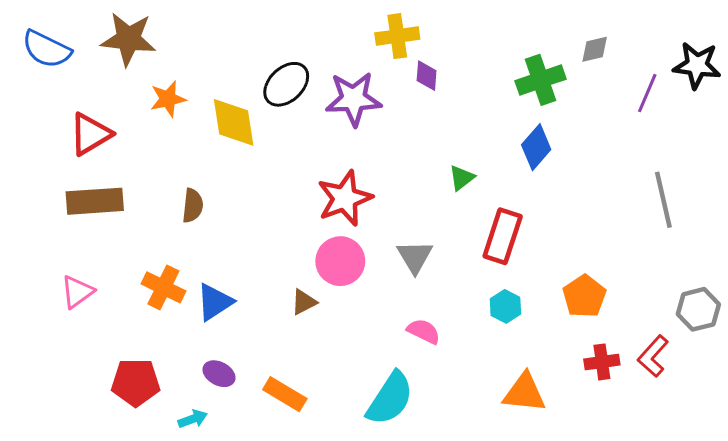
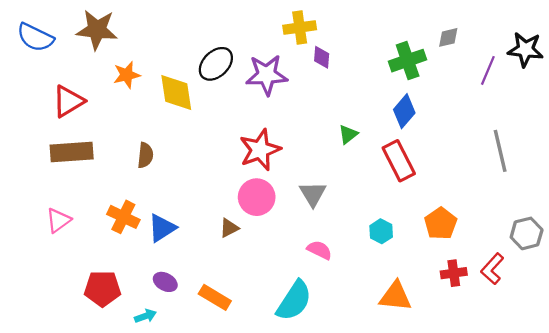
red rectangle: (503, 236) -> (399, 161), moved, turned -45

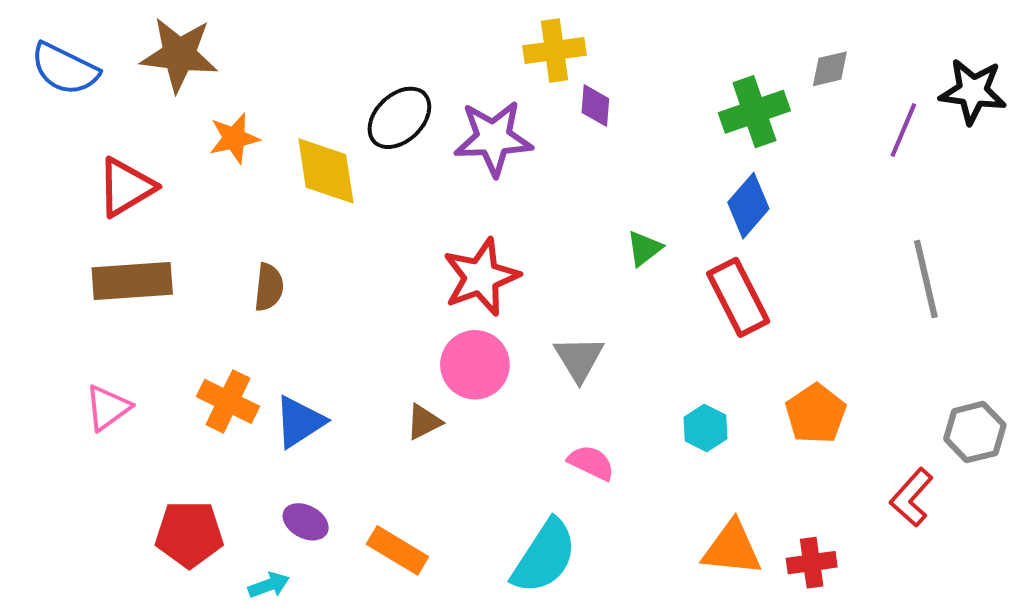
red cross: (454, 273) -> (812, 563), moved

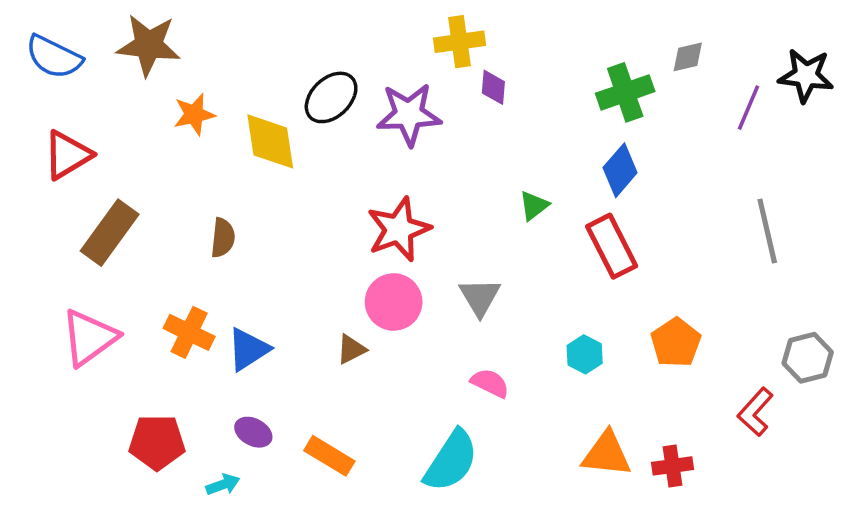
red triangle: (126, 187) -> (67, 155), moved
brown rectangle: (132, 281) -> (110, 233), turned -50
pink triangle: (108, 408) -> (89, 337), size x1.5

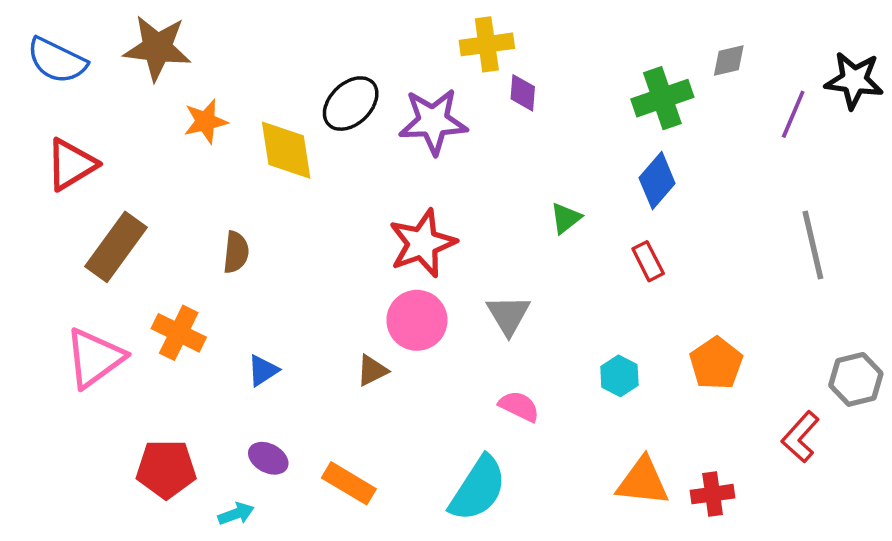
red rectangle: (612, 246) -> (648, 261), size x0.6
orange cross: (189, 332) -> (179, 333), moved
blue triangle: (248, 349) -> (263, 370), size x0.7

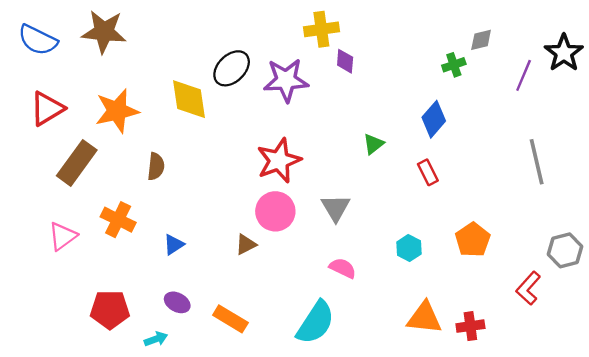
black star: (854, 80) -> (564, 53), turned 30
green cross: (662, 98) -> (454, 65), moved, size x0.6
orange star: (206, 121) -> (117, 111), moved, size x1.5
pink triangle: (94, 358) -> (63, 236), size x0.7

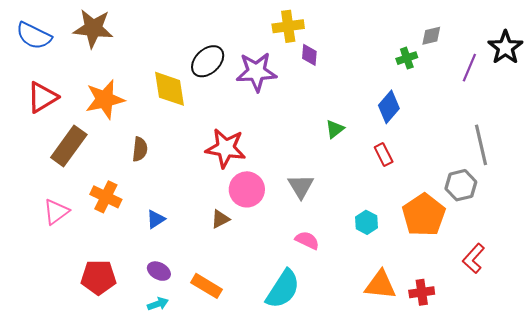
red star: (279, 161) -> (226, 148), moved, turned 30
orange pentagon: (473, 240) -> (424, 215), size x1.4
gray hexagon: (565, 250) -> (461, 185), moved
cyan arrow: (156, 339) -> (158, 304), moved

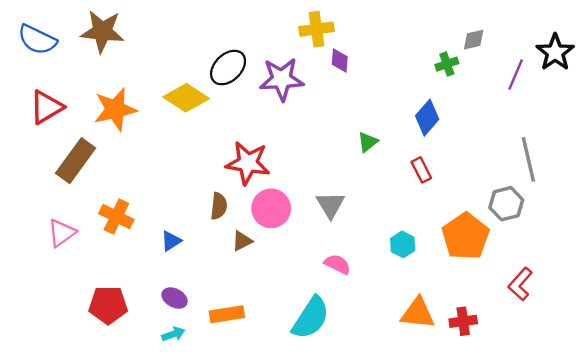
yellow diamond: (169, 89) -> (186, 98), turned -48
brown semicircle: (140, 149) -> (219, 206), moved
orange rectangle: (207, 286) -> (227, 314), turned -40

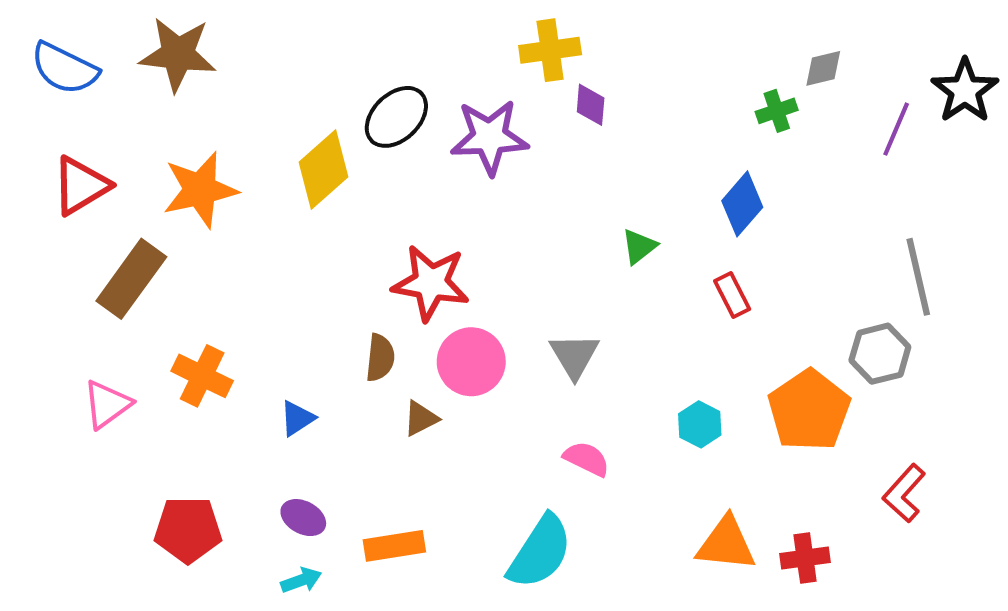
yellow diamond: (186, 98) -> (324, 170), turned -75

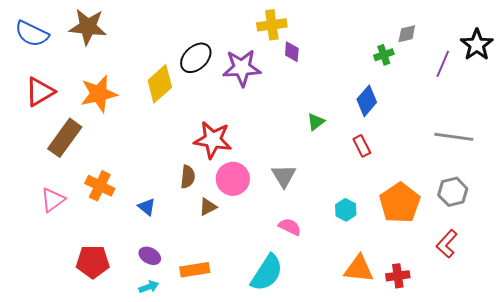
gray line: (918, 277) -> (454, 137), turned -69
gray hexagon: (880, 354) -> (453, 192), moved
blue triangle: (297, 418) -> (147, 207), turned -48

